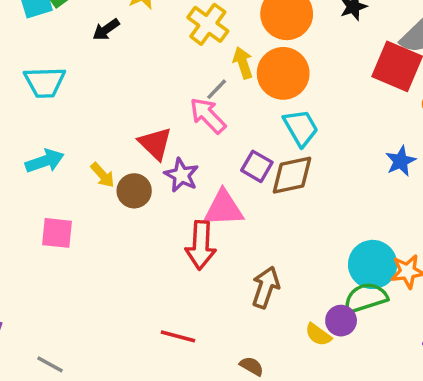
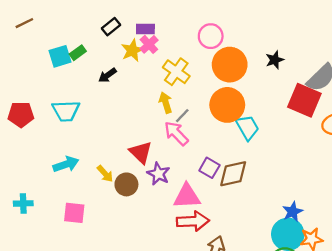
yellow arrow: (243, 63) -> (166, 103), moved
cyan trapezoid: (301, 128) -> (247, 127), moved
blue star: (401, 161) -> (293, 212), moved
red arrow: (201, 245) -> (193, 221), moved, turned -96

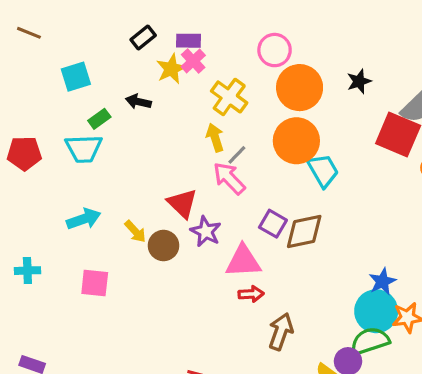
brown line: (24, 23) -> (29, 33), turned 48
green rectangle: (78, 53) -> (99, 119), moved
black arrow: (107, 75) -> (138, 102), turned 48
red arrow: (193, 221) -> (251, 294), size x0.6

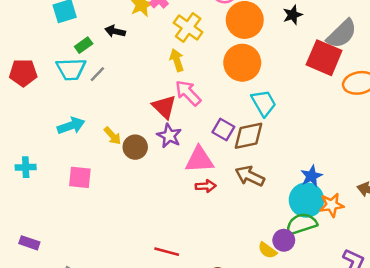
gray line: (237, 155) -> (97, 74), moved
cyan trapezoid: (323, 170) -> (264, 103), moved
red triangle: (182, 203) -> (164, 107), moved
brown arrow: (281, 332) -> (250, 176), moved, turned -84

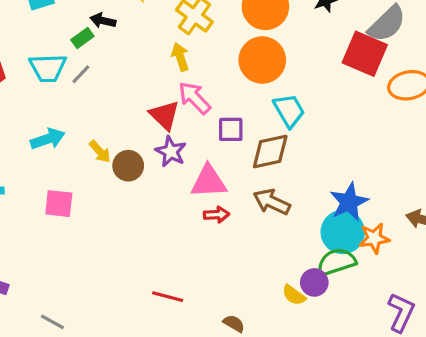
green rectangle: (84, 45) -> (82, 38), moved
purple square: (223, 129) -> (231, 129), moved, turned -30
blue star: (311, 176) -> (349, 202), size x1.4

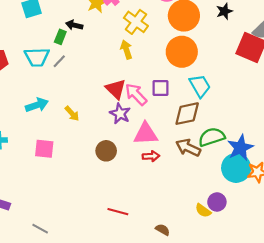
green rectangle: (82, 38) -> (60, 37), turned -32
pink arrow: (194, 98) -> (136, 94), moved
purple square: (231, 129) -> (160, 88), moved
brown circle: (128, 166) -> (106, 151), moved
green semicircle: (336, 262) -> (212, 137), moved

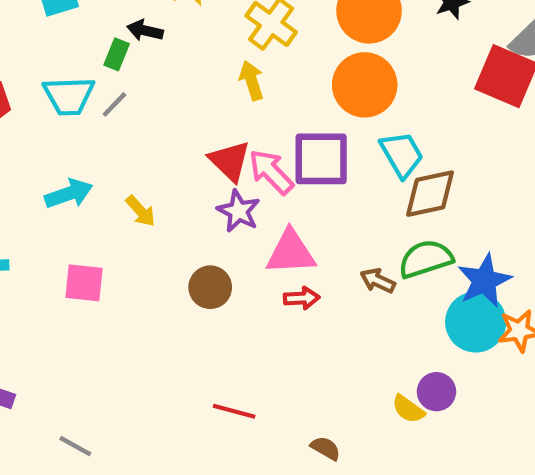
purple square: (160, 88) -> (321, 159), size x1.6
brown diamond: (187, 114) -> (430, 194), moved
brown arrow: (188, 148) -> (378, 281), size x0.7

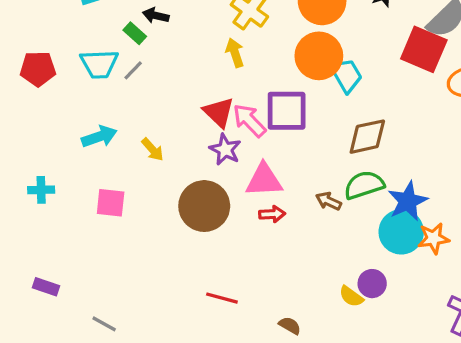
green rectangle: (117, 54) -> (135, 33), turned -70
cyan trapezoid: (402, 154) -> (346, 75), moved
brown circle: (210, 287) -> (204, 206), size x1.6

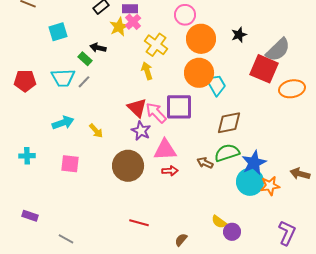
purple circle: (372, 284) -> (232, 232), moved
brown semicircle: (290, 326) -> (181, 240), turned -80

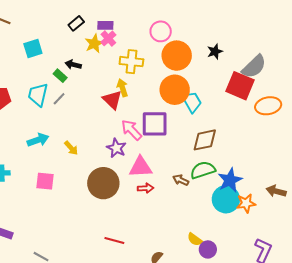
yellow cross: (156, 45) -> (131, 62), turned -30
cyan trapezoid: (63, 78) -> (38, 95), turned 105
red triangle: (137, 108) -> (112, 100), moved

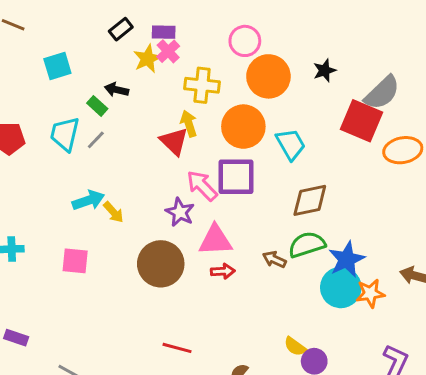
orange circle: (175, 90) -> (243, 127), moved
cyan arrow: (38, 140) -> (88, 200), moved

